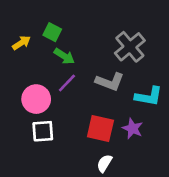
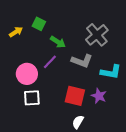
green arrow: (64, 56) -> (58, 42), moved

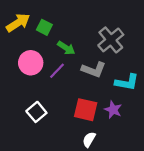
yellow arrow: (16, 32) -> (18, 23), moved, size x1.5
pink circle: (27, 74) -> (31, 63), moved
white square: (32, 98) -> (36, 112), turned -36

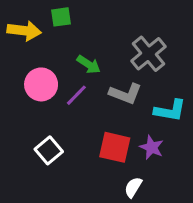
yellow arrow: (18, 23) -> (24, 31), turned 40
green square: (44, 27) -> (61, 17), moved, turned -35
white semicircle: (89, 139) -> (133, 187), moved

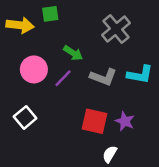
gray cross: (149, 54) -> (116, 29), moved
cyan L-shape: (170, 111) -> (140, 75), moved
white square: (49, 150) -> (25, 117), moved

